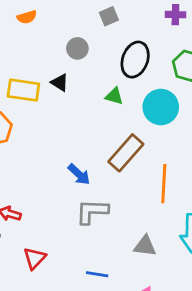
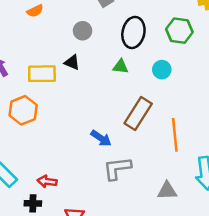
cyan circle: (161, 107) -> (162, 70), size x0.6

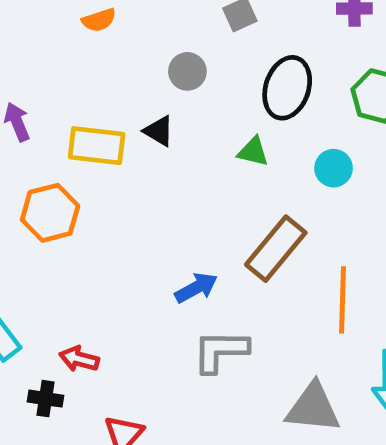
blue arrow: (101, 138) -> (196, 288), turned -70
gray triangle: (167, 191) -> (313, 408), size x1.4

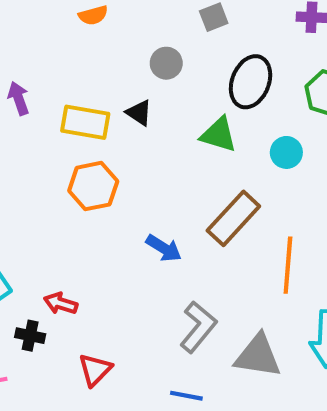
green triangle: (253, 152) -> (219, 135), size x1.4
orange hexagon: (50, 213) -> (93, 186), moved
blue arrow: (196, 288) -> (164, 248), turned 57
gray L-shape: (220, 351) -> (198, 327), moved, turned 126

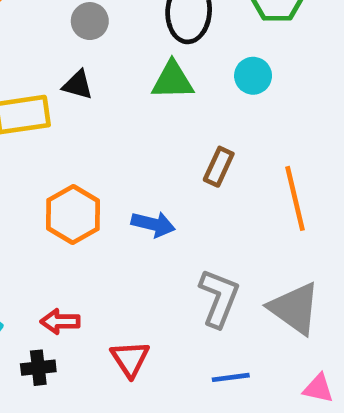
orange hexagon: (93, 186) -> (73, 215), moved
brown rectangle: (233, 218) -> (219, 167), size x0.6
gray triangle: (258, 356) -> (295, 308), turned 45
red triangle: (95, 370) -> (130, 359), moved

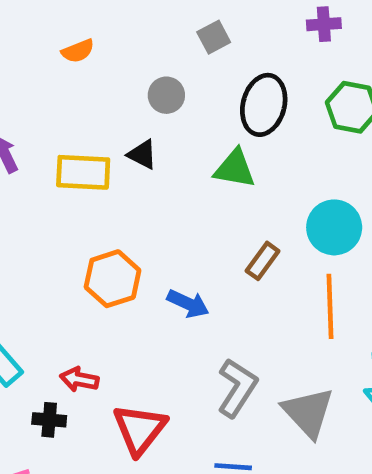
cyan circle: (253, 76) -> (334, 227), moved, size x1.5
red triangle: (130, 359) -> (140, 429), size x1.4

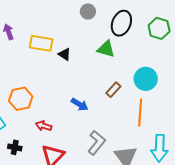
gray circle: (166, 95) -> (88, 12), moved
black triangle: (142, 154) -> (65, 54), moved
orange hexagon: (113, 279) -> (21, 99), moved
red arrow: (79, 379) -> (44, 126), moved

